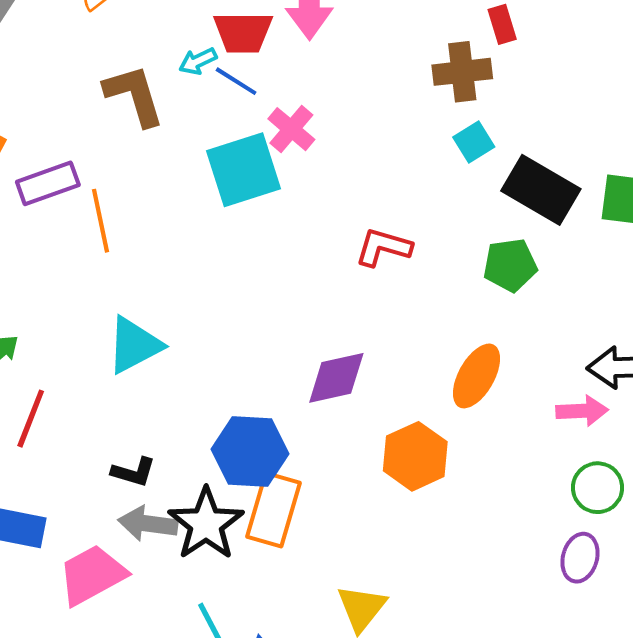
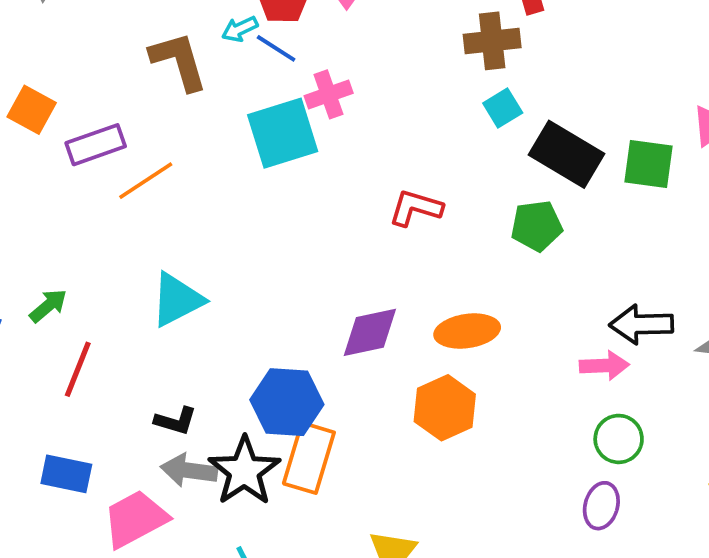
pink cross: (291, 129) -> (329, 94), turned 30
orange line: (100, 221) -> (146, 181), turned 68
orange ellipse: (476, 376) -> (467, 331), moved, turned 52

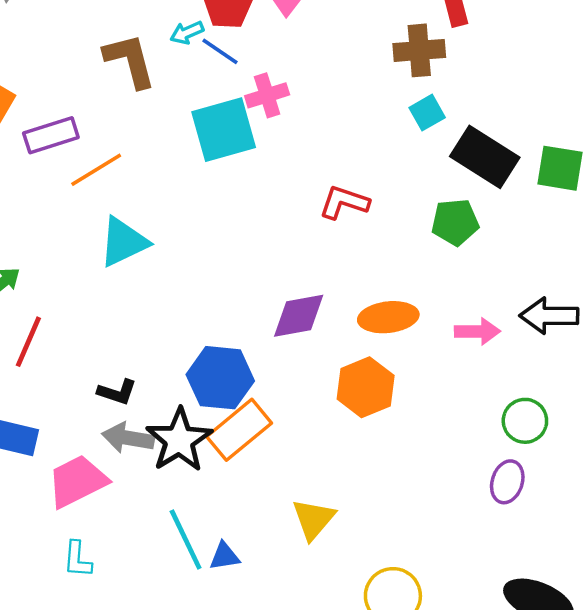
cyan triangle: (177, 300) -> (123, 242), moved
pink arrow: (604, 366) -> (477, 331), moved
orange rectangle: (309, 458) -> (239, 430), turned 32

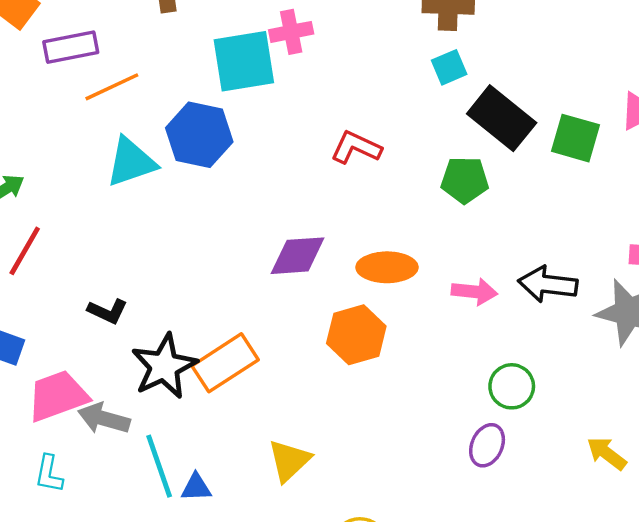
blue hexagon: (220, 378) -> (199, 135), moved
gray arrow: (128, 438) -> (104, 418), moved

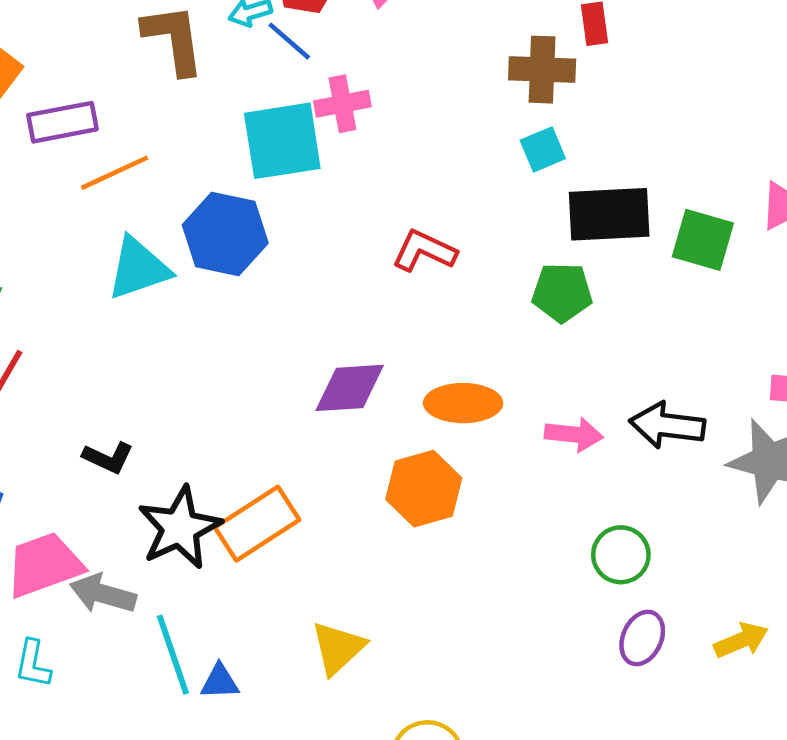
black rectangle: (502, 118) -> (609, 214), turned -42
purple ellipse: (487, 445) -> (642, 638), moved
yellow arrow: (607, 453) -> (741, 640), turned 120

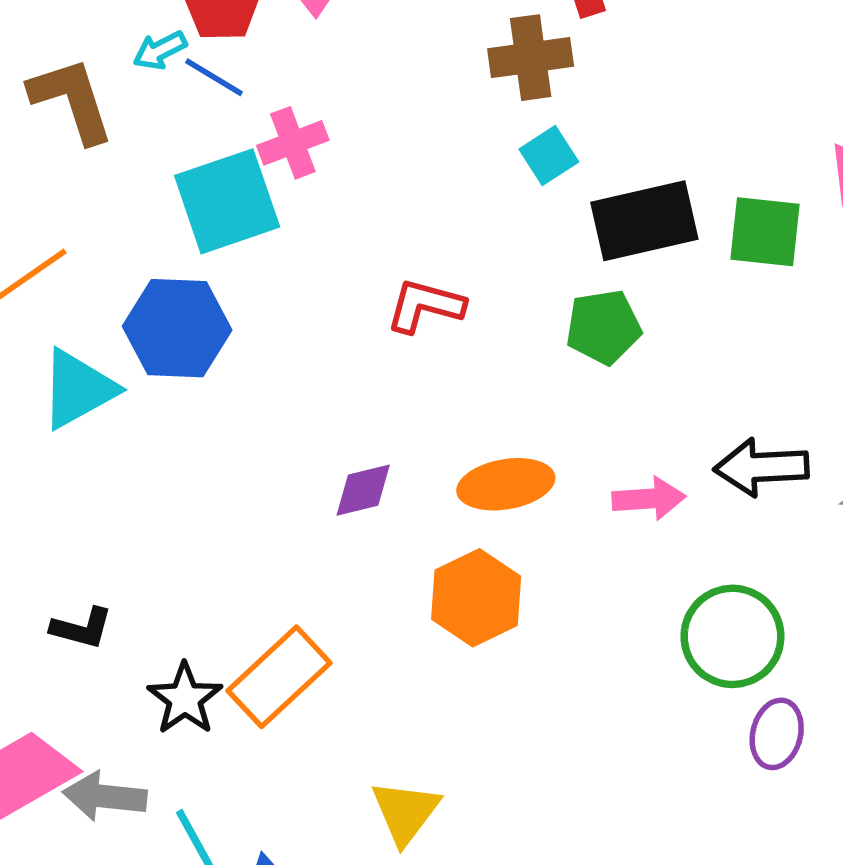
purple diamond: (350, 388) -> (363, 490), size x0.7
black star: (180, 528) -> (185, 699), size x0.7
green circle: (621, 555) -> (732, 636), size x1.4

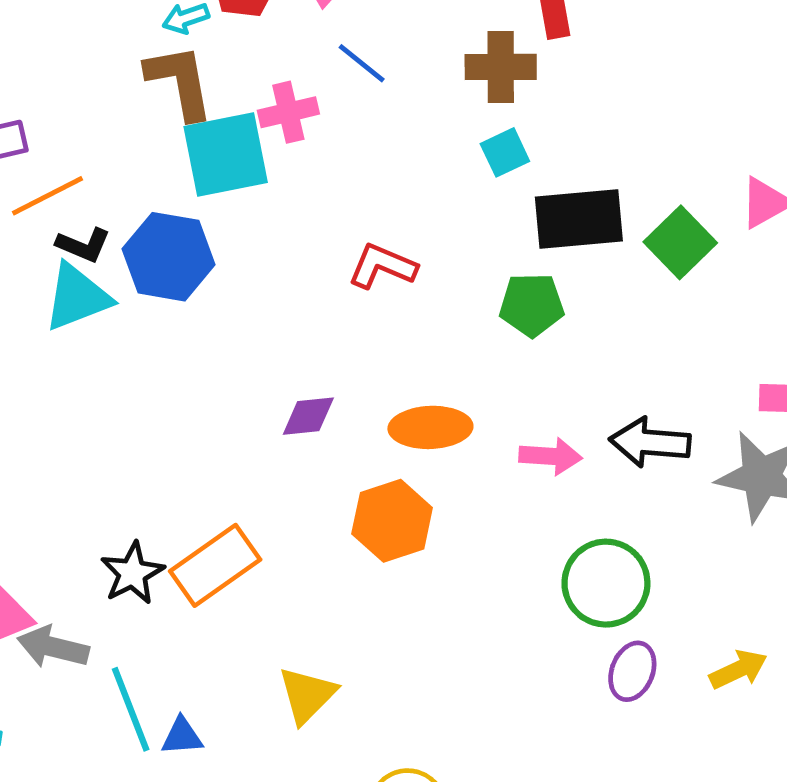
blue line: (214, 77) -> (362, 63), moved
brown L-shape: (72, 100) -> (180, 82), moved
green square: (765, 232) -> (680, 242), turned 32
black L-shape: (82, 628) -> (83, 245), moved

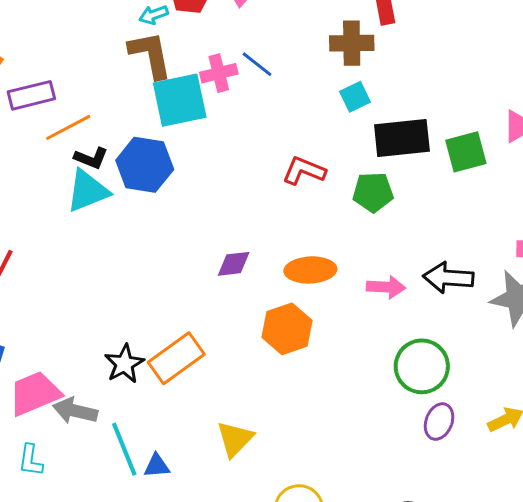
blue line: (362, 63) -> (257, 64), moved
green square: (680, 242) -> (466, 152), turned 30
red L-shape: (382, 266) -> (304, 171), moved

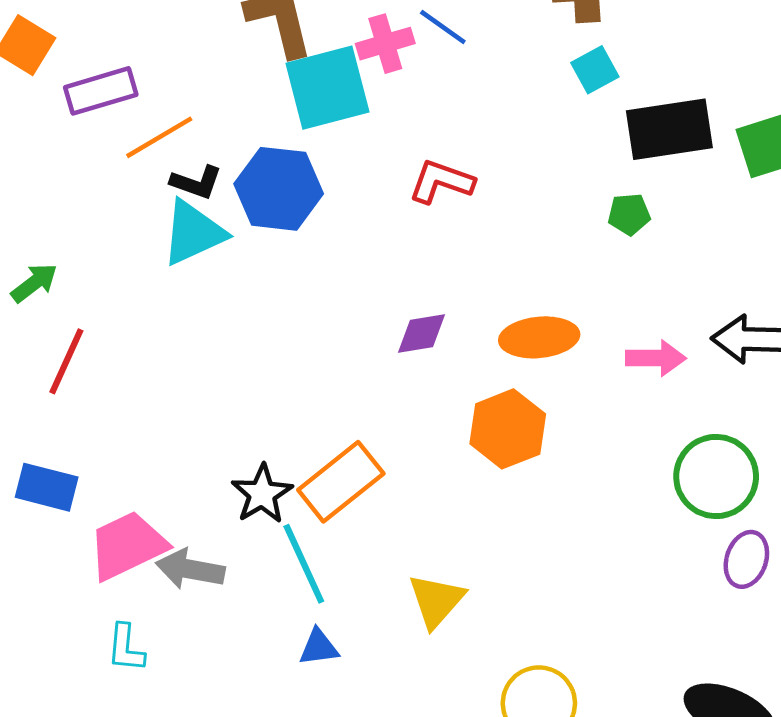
red L-shape: (304, 171) -> (441, 182), moved
green pentagon: (373, 192) -> (629, 214), size x0.7
cyan line: (124, 449) -> (304, 564), moved

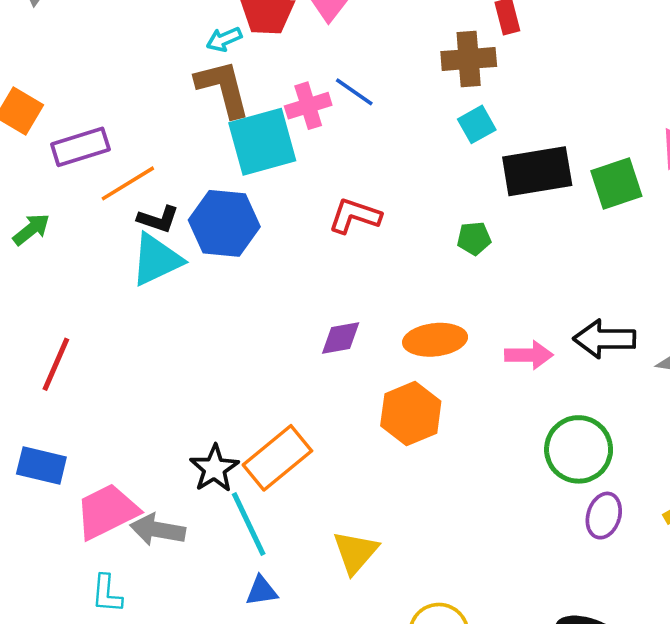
green pentagon: (629, 214) -> (474, 238), moved
green arrow: (34, 283) -> (31, 229), moved

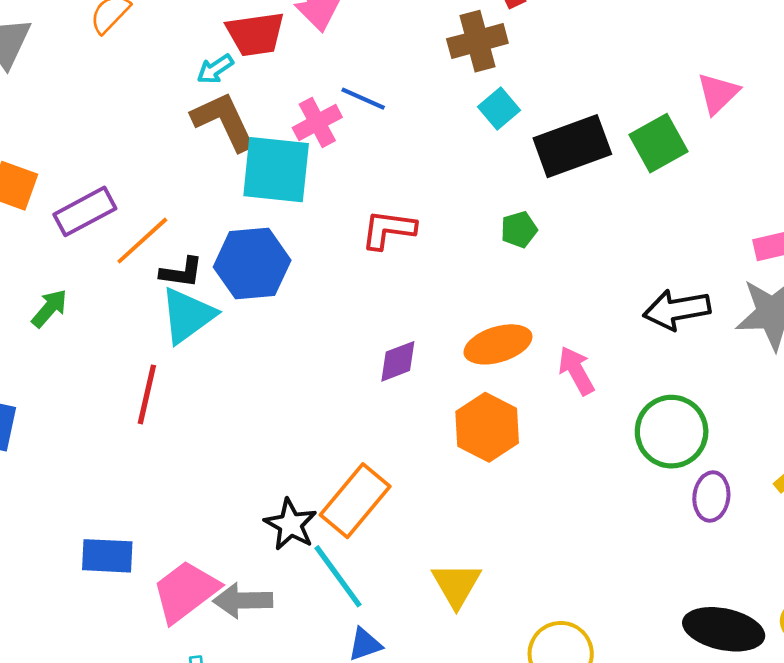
cyan square: (262, 142) -> (276, 170), turned 32
pink arrow: (529, 355) -> (576, 371), moved, turned -108
red line: (56, 364) -> (147, 394), moved

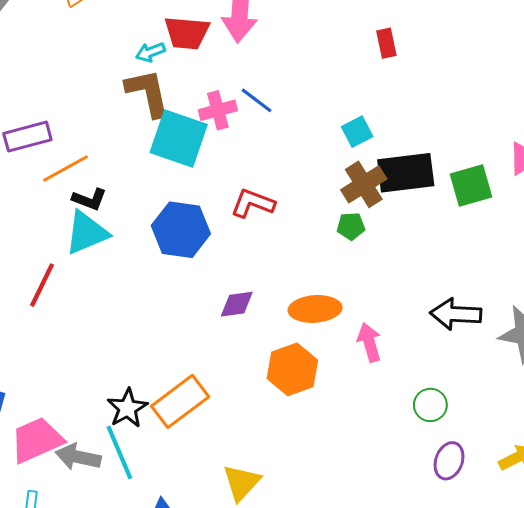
brown cross: (477, 41) -> (364, 184), moved, turned -30
blue hexagon: (252, 264) -> (181, 230), moved
green circle: (672, 432) -> (430, 405), size x0.6
cyan line: (338, 576) -> (119, 452), moved

